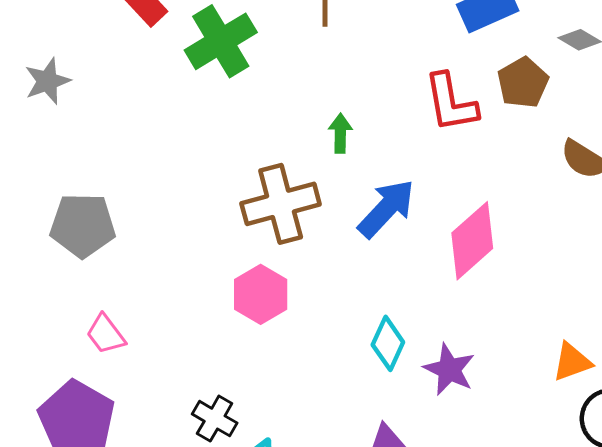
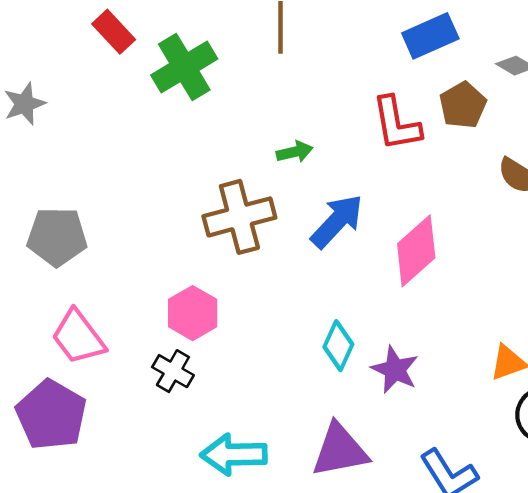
green arrow: (340, 133) -> (295, 152), turned 76
pink hexagon: (261, 294) -> (193, 313), moved
pink trapezoid: (106, 334) -> (78, 337), size x1.5
black cross: (215, 419) -> (173, 371), moved

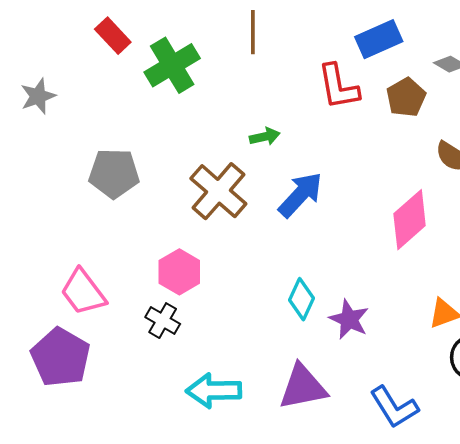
red L-shape: (396, 124) -> (338, 87), moved
brown cross: (239, 217) -> (218, 191), turned -34
gray pentagon: (57, 237) -> (114, 173), moved
pink diamond: (416, 251) -> (410, 220), moved

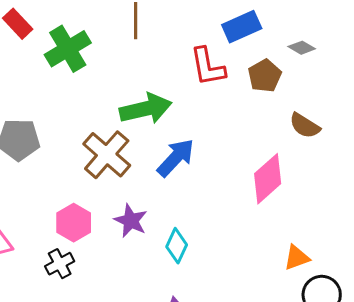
green arrow: (265, 137) -> (146, 109), size x2.0
purple star: (349, 319) -> (131, 221), moved
black cross: (163, 321) -> (60, 264), turned 32

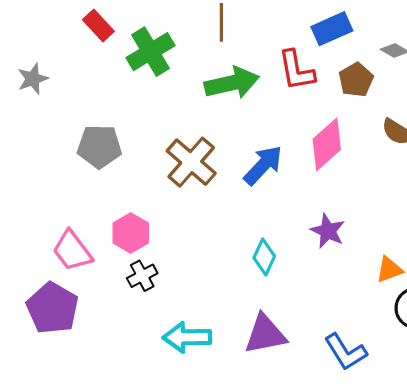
green arrow: (146, 109) -> (232, 83), moved
pink diamond: (268, 179) -> (327, 144), moved
purple star: (131, 221) -> (328, 231), moved
pink hexagon: (74, 223) -> (131, 233), moved

